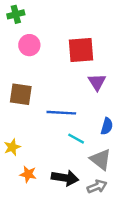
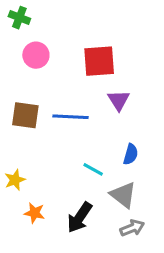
green cross: (16, 14) -> (19, 18), turned 35
blue line: (61, 113) -> (71, 117), moved
black arrow: (65, 178) -> (80, 217), turned 115
gray arrow: (97, 187) -> (132, 228), moved

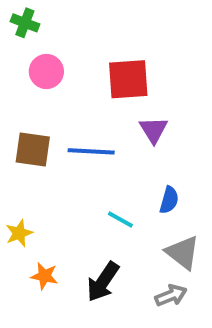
gray triangle: (123, 195) -> (183, 253), moved

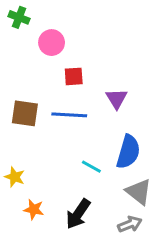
pink circle: (46, 71) -> (52, 43), moved
red square: (128, 79) -> (74, 76), moved, size x0.6
blue semicircle: (169, 200) -> (128, 152), size x1.6
yellow star: (19, 233) -> (15, 177), turned -30

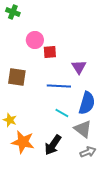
pink circle: (52, 43) -> (35, 40), moved
blue line: (69, 115) -> (59, 86), moved
gray triangle: (139, 192) -> (83, 129), moved
orange star: (34, 209) -> (23, 142), size x1.6

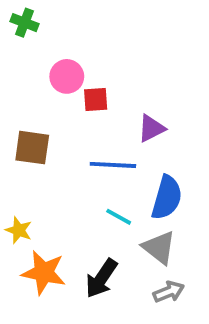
purple triangle: (79, 67) -> (151, 128), turned 35

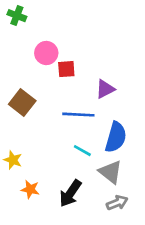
brown square: (32, 148) -> (22, 102), turned 30
orange star: (44, 273) -> (30, 189), size x0.6

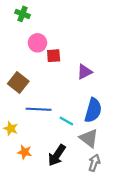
green cross: (17, 16) -> (22, 14), moved
blue line: (78, 115) -> (39, 109), moved
gray arrow: (117, 203) -> (94, 163), turned -49

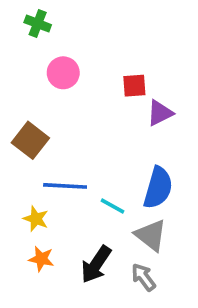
red square: (54, 56) -> (134, 86), moved
purple triangle: (85, 72) -> (160, 113), moved
yellow star: (11, 129) -> (36, 219), moved
gray arrow: (94, 163) -> (143, 277), moved, turned -56

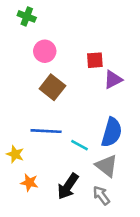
brown square: (30, 140) -> (52, 87), moved
yellow star: (36, 219) -> (15, 154), moved

